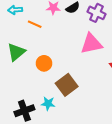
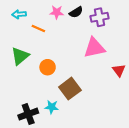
purple cross: (96, 13) -> (99, 17), turned -36

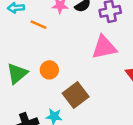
green triangle: (20, 56) -> (17, 74), moved

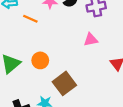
pink triangle: (104, 47) -> (91, 40), size x0.6

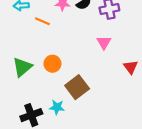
pink triangle: (91, 40) -> (104, 42), turned -48

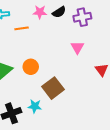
orange line: (42, 21) -> (22, 28), turned -32

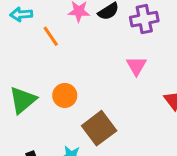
orange line: (22, 28) -> (51, 36), turned 64

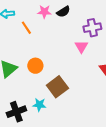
purple cross: (144, 19) -> (92, 28), moved

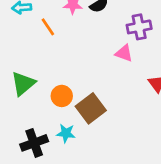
pink triangle: (81, 47) -> (124, 53), turned -40
orange circle: (35, 66) -> (62, 96), moved

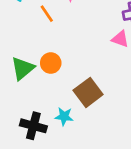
orange circle: (62, 96) -> (51, 63), moved
black cross: (34, 143) -> (33, 126), turned 35

